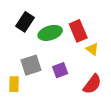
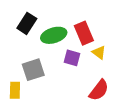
purple square: (60, 70) -> (72, 58), moved, turned 35

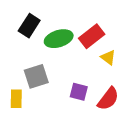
red rectangle: (84, 33) -> (92, 36), turned 75
purple square: (72, 58) -> (79, 92), moved

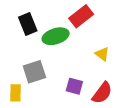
black rectangle: (29, 26) -> (28, 24), turned -55
red rectangle: (92, 36) -> (81, 16), moved

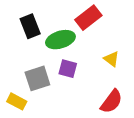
purple square: (74, 86) -> (68, 69), moved
yellow rectangle: (16, 93) -> (17, 101), turned -63

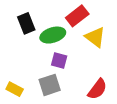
yellow triangle: (111, 59) -> (95, 37), moved, size x1.5
gray square: (37, 78) -> (50, 85), moved

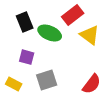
green ellipse: (53, 35) -> (50, 33), turned 40
purple square: (59, 60) -> (27, 57), moved

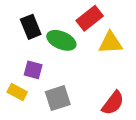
yellow triangle: (90, 35) -> (111, 43), turned -40
yellow rectangle: (14, 84) -> (17, 92), moved

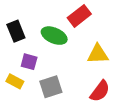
black rectangle: (31, 27) -> (16, 31), moved
yellow triangle: (111, 43) -> (98, 54), moved

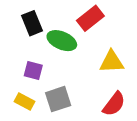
black rectangle: (16, 31) -> (32, 23), moved
yellow rectangle: (15, 81) -> (25, 102), moved

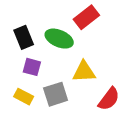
black rectangle: (32, 23) -> (24, 37), moved
yellow triangle: (112, 62) -> (84, 72), moved

